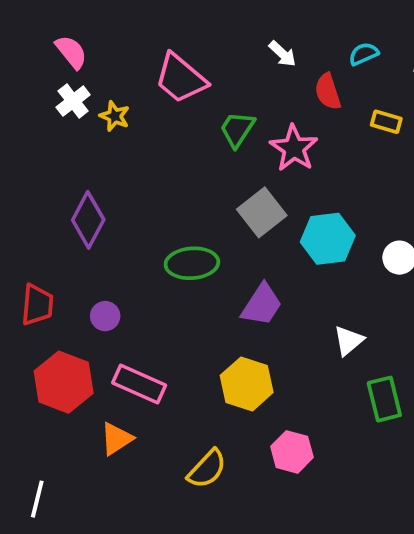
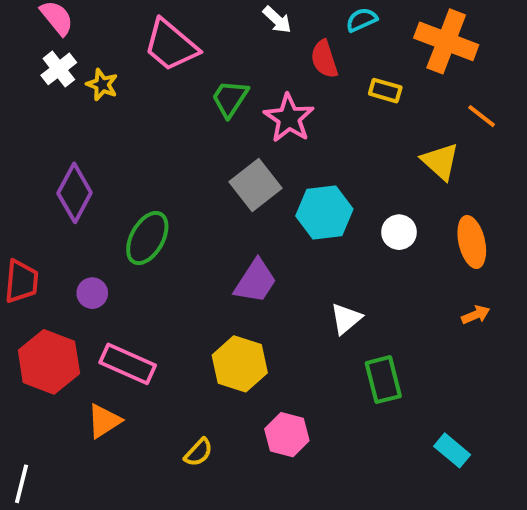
green ellipse: (192, 263) -> (147, 238), moved, turned -57
yellow semicircle: (207, 469) -> (198, 452), size x0.7

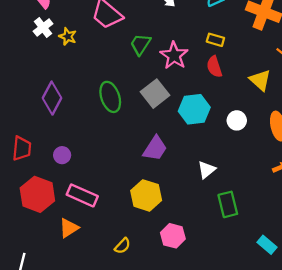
red semicircle: (324, 59) -> (214, 67), moved
yellow rectangle: (385, 91) -> (215, 40), moved
green ellipse: (147, 238) -> (110, 97), moved, turned -48

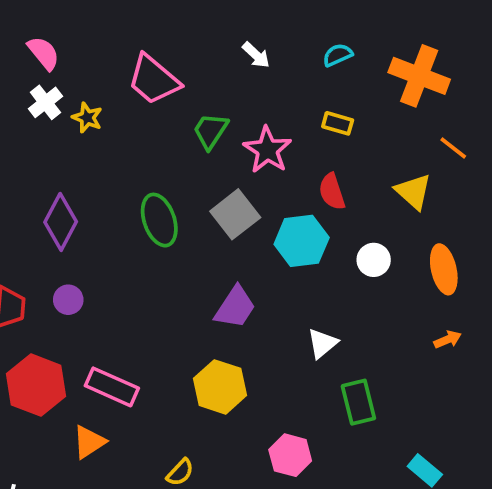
red semicircle: (214, 67) -> (332, 192), moved
purple circle: (62, 155) -> (68, 300), moved
pink hexagon: (173, 236) -> (290, 455), moved

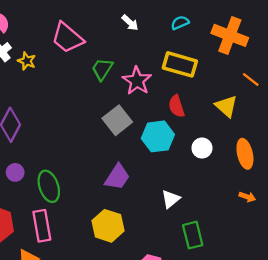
yellow rectangle: (338, 123) -> (180, 64), size x1.8
green ellipse: (159, 220) -> (49, 186), moved
orange arrow: (448, 340) -> (247, 197), turned 42
pink rectangle: (112, 387) -> (42, 226), turned 56

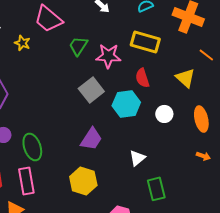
yellow star: (27, 61) -> (22, 43), moved
pink star: (137, 81) -> (108, 56), turned -30

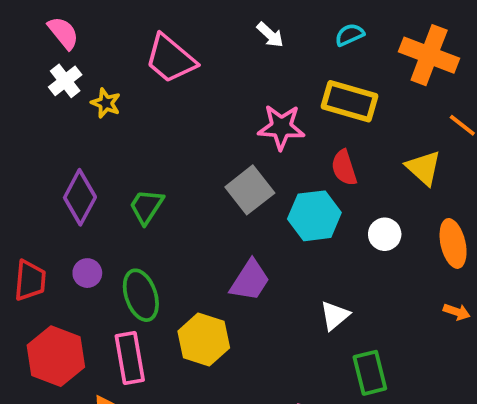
yellow star: (22, 43) -> (106, 103), moved
green trapezoid: (78, 46) -> (146, 207), moved
yellow hexagon: (83, 181) -> (204, 340), moved

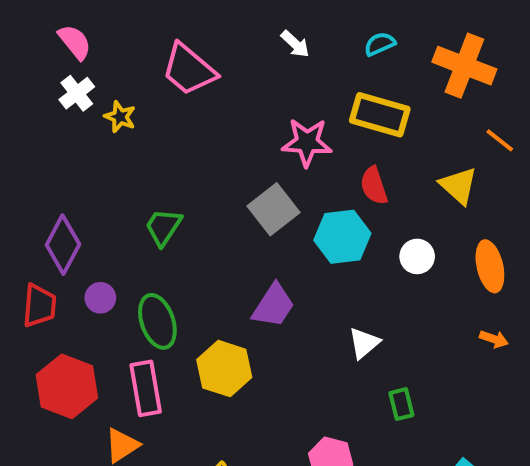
purple diamond: (80, 197) -> (63, 245), moved
green rectangle: (370, 373) -> (401, 404), size x0.7

